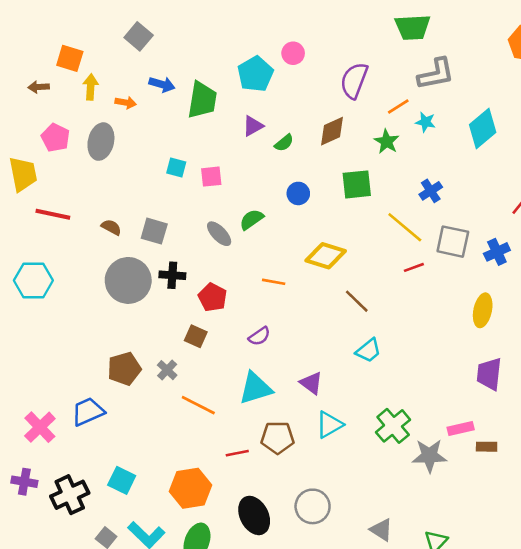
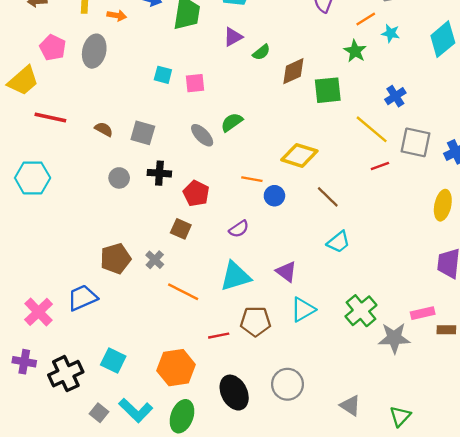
brown diamond: (332, 131) -> (293, 71), moved
yellow trapezoid: (23, 174) -> (23, 81), turned 60
blue circle: (298, 193) -> (274, 196), moved
gray circle: (128, 280) -> (119, 178), size x0.5

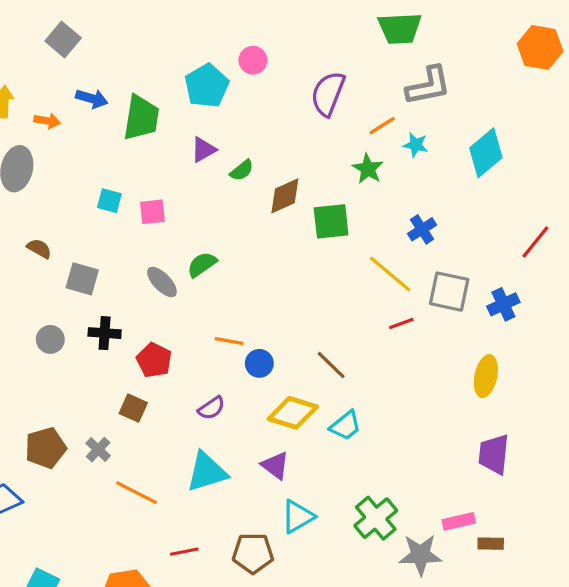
brown semicircle: (104, 129) -> (39, 248), moved
yellow diamond: (299, 155) -> (293, 413), moved
brown pentagon: (255, 321) -> (253, 553), moved

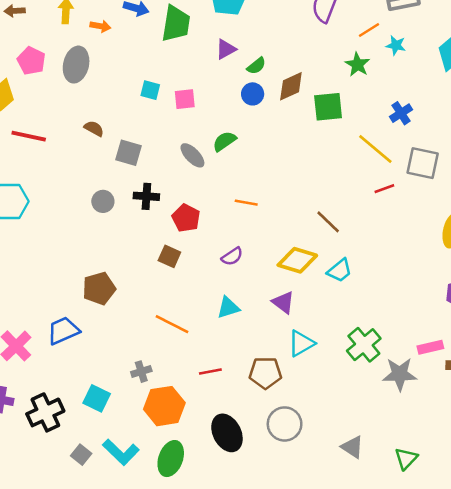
blue circle: (259, 363) -> (253, 94), moved
gray cross: (98, 450) -> (141, 372), moved, turned 30
cyan triangle: (207, 472) -> (228, 308), size x0.7

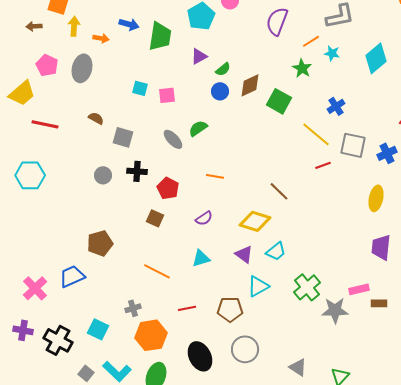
green square: (328, 107) -> (279, 101), turned 35
cyan trapezoid: (340, 270) -> (276, 251), moved
black cross: (45, 412) -> (58, 340), turned -36

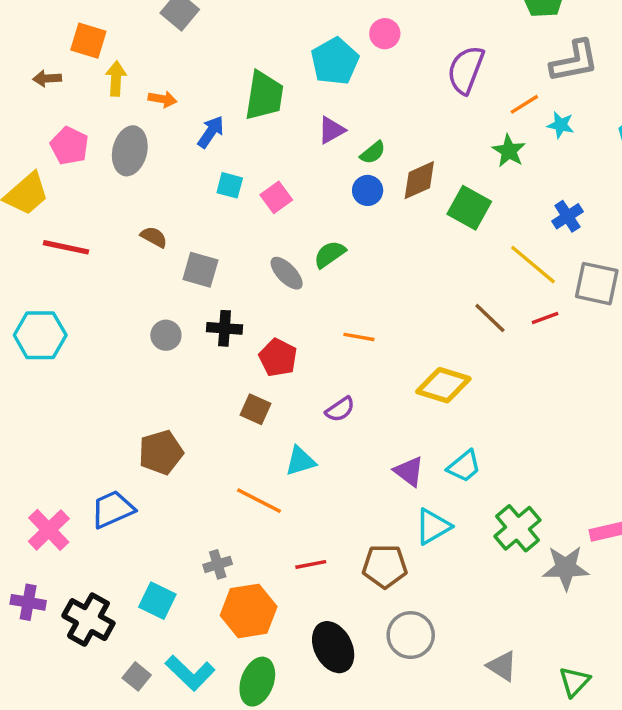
blue arrow: (129, 24) -> (211, 132), moved, turned -72
pink square: (167, 95) -> (276, 197), turned -30
brown line: (279, 191) -> (490, 318), moved
yellow diamond: (255, 221) -> (443, 385), moved
cyan triangle: (201, 258) -> (300, 461), moved

